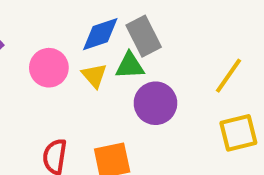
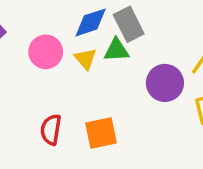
purple circle: (155, 103) -> (165, 83), moved

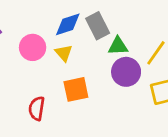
green triangle: (117, 50) -> (118, 46), moved
orange square: (101, 133) -> (76, 89), moved

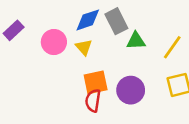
purple circle: (126, 72) -> (131, 90), moved
red semicircle: (37, 108) -> (93, 101), moved

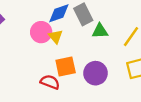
pink circle: (54, 42) -> (41, 32), moved
red semicircle: (93, 101) -> (50, 82), moved, turned 102

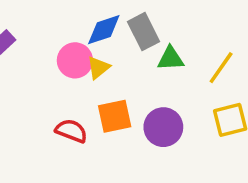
yellow triangle: (56, 37) -> (98, 68), turned 32
red semicircle: (50, 82) -> (71, 131), moved

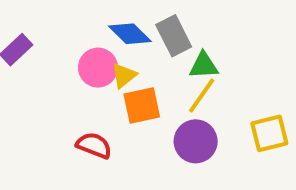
blue diamond: (104, 30) -> (130, 34), turned 63
yellow line: (221, 68) -> (202, 95), moved
orange square: (115, 116) -> (142, 105), moved

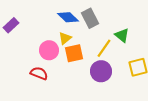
green triangle: (204, 66) -> (122, 35), moved, turned 42
pink circle: (98, 68) -> (49, 50), moved
red semicircle: (94, 145) -> (39, 73), moved

